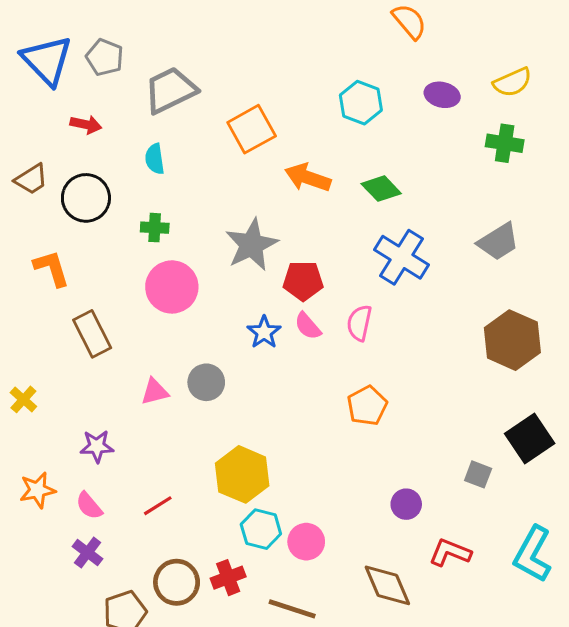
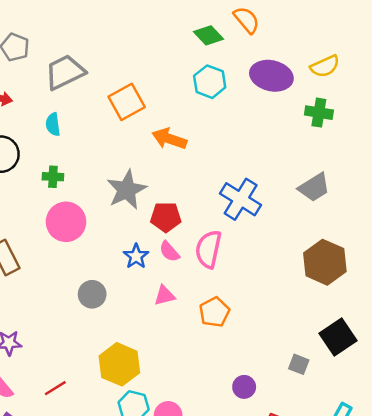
purple ellipse: (442, 95) -> (271, 76), size x1.6
green diamond: (381, 189) -> (209, 35), moved
pink semicircle: (359, 323) -> (209, 249), size x1.4
pink triangle: (155, 392) -> (165, 295), moved

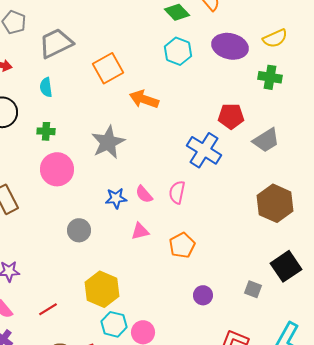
red pentagon: (166, 217) -> (231, 116), moved
pink semicircle: (209, 249) -> (177, 192), size x0.7
blue star: (136, 256) -> (116, 198), turned 30
purple circle: (244, 387) -> (203, 295), moved

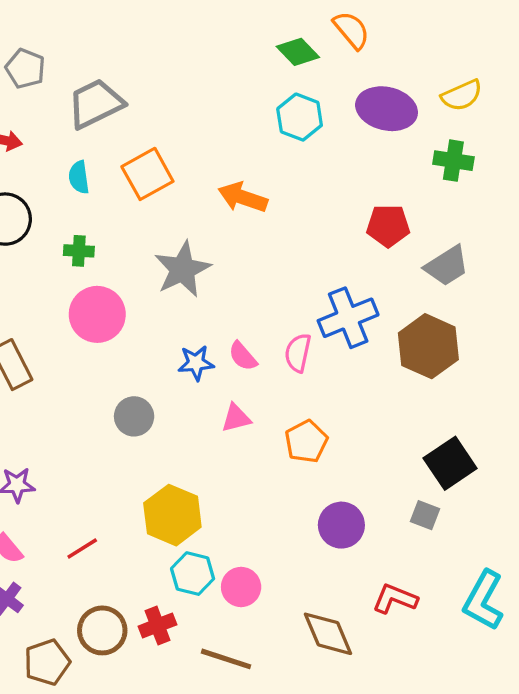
orange square: (108, 68) -> (147, 174), moved
blue cross: (204, 150) -> (348, 318), moved, turned 36
brown hexagon: (275, 203) -> (428, 346), moved
black square: (286, 266) -> (450, 463), moved
purple circle: (203, 295) -> (341, 525), size x1.4

